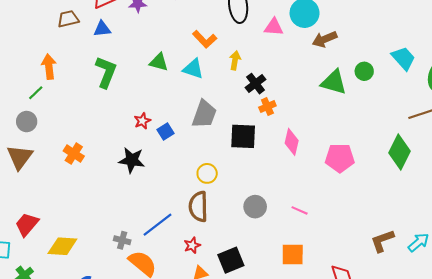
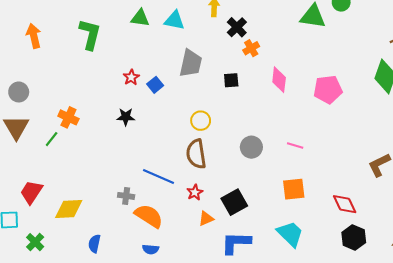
green line: (36, 93) -> (52, 139), moved
black square: (243, 136) -> (231, 80), size x0.6
black star: (132, 160) -> (126, 117), size x0.7
blue line: (157, 225) -> (158, 176), turned 68

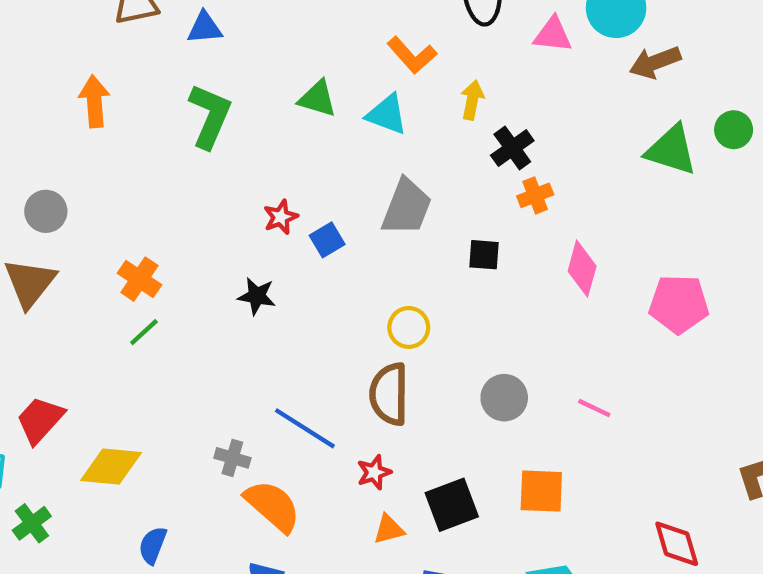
green line: (52, 139) -> (144, 332), moved
orange square: (294, 189) -> (541, 491), moved

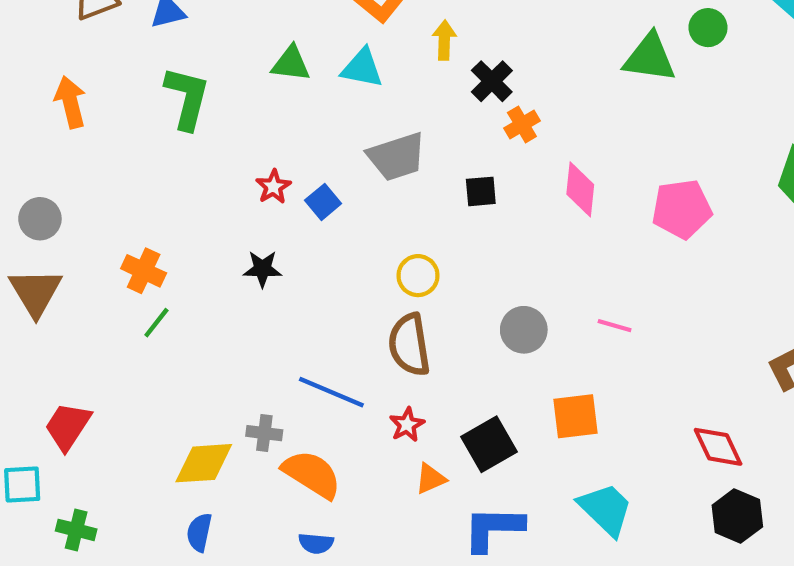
gray trapezoid: (407, 207) -> (397, 157), turned 60
yellow diamond: (111, 466) -> (204, 463), moved
green cross: (32, 523) -> (76, 530), turned -30

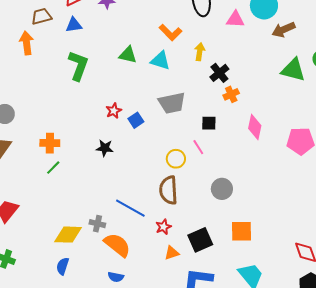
orange arrow: (70, 102) -> (27, 43), moved
orange cross: (144, 271) -> (50, 143), turned -30
pink line: (615, 326) -> (198, 147), moved, turned 35

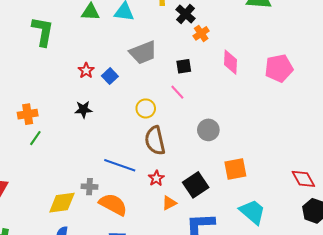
yellow circle: (176, 159) -> (146, 108), moved

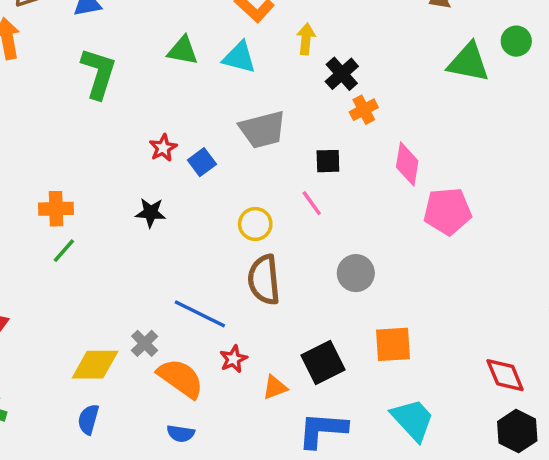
pink pentagon: (279, 68) -> (447, 211), moved
red star: (156, 178) -> (233, 359), moved
gray cross: (89, 187) -> (145, 343), turned 35

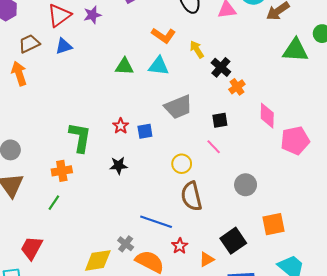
yellow arrow: (306, 39) -> (197, 49), turned -30
green L-shape: (99, 73) -> (80, 137), moved
blue square: (202, 162) -> (145, 131), turned 35
green line: (64, 251) -> (54, 203), moved

